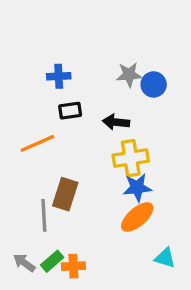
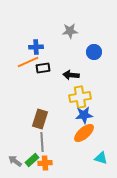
gray star: (129, 75) -> (70, 31), moved
orange line: (37, 143) -> (28, 62), moved
gray line: (44, 215) -> (42, 142), moved

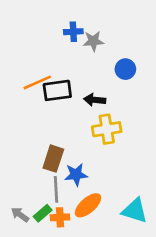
blue cross: (36, 47) -> (73, 32), moved
black rectangle: (43, 68) -> (57, 90), size x1.5
blue star: (84, 115) -> (76, 175), moved
orange ellipse: (84, 133) -> (88, 205), moved
cyan triangle: (101, 158) -> (135, 211), size x1.5

